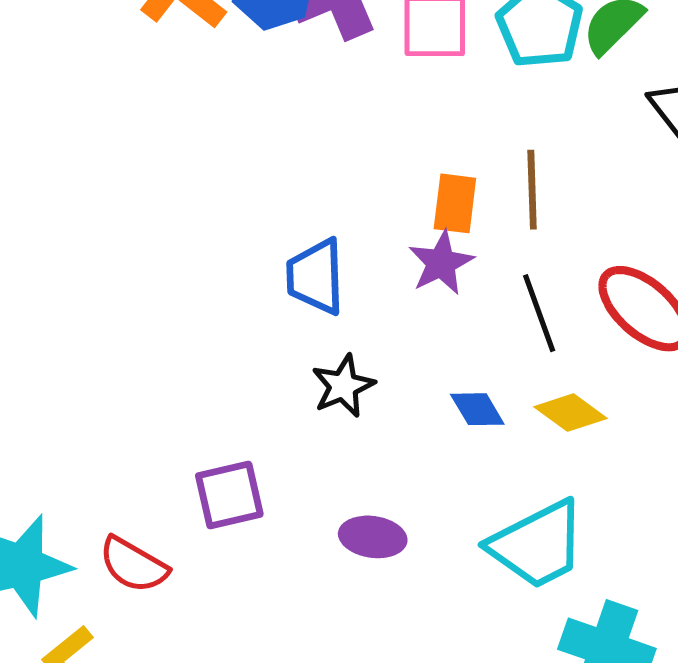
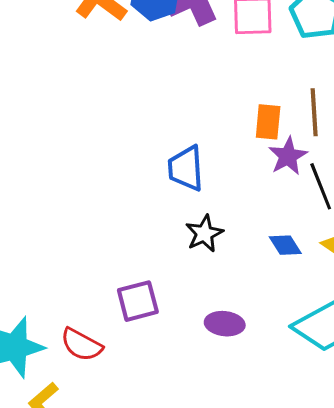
purple star: (441, 263) -> (288, 156), moved

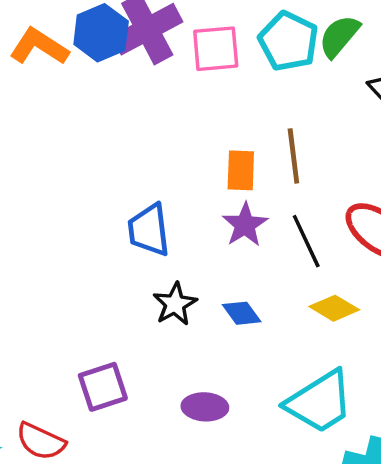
purple star: (288, 156) -> (245, 225), moved
blue diamond: (285, 245) -> (242, 313), moved

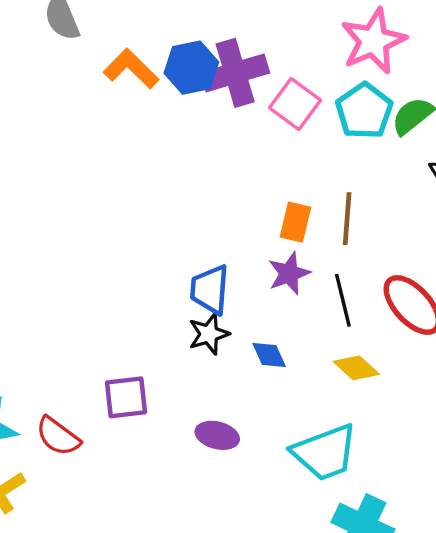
pink square: (216, 49) -> (295, 104), turned 30
blue trapezoid: (149, 230) -> (210, 290), moved

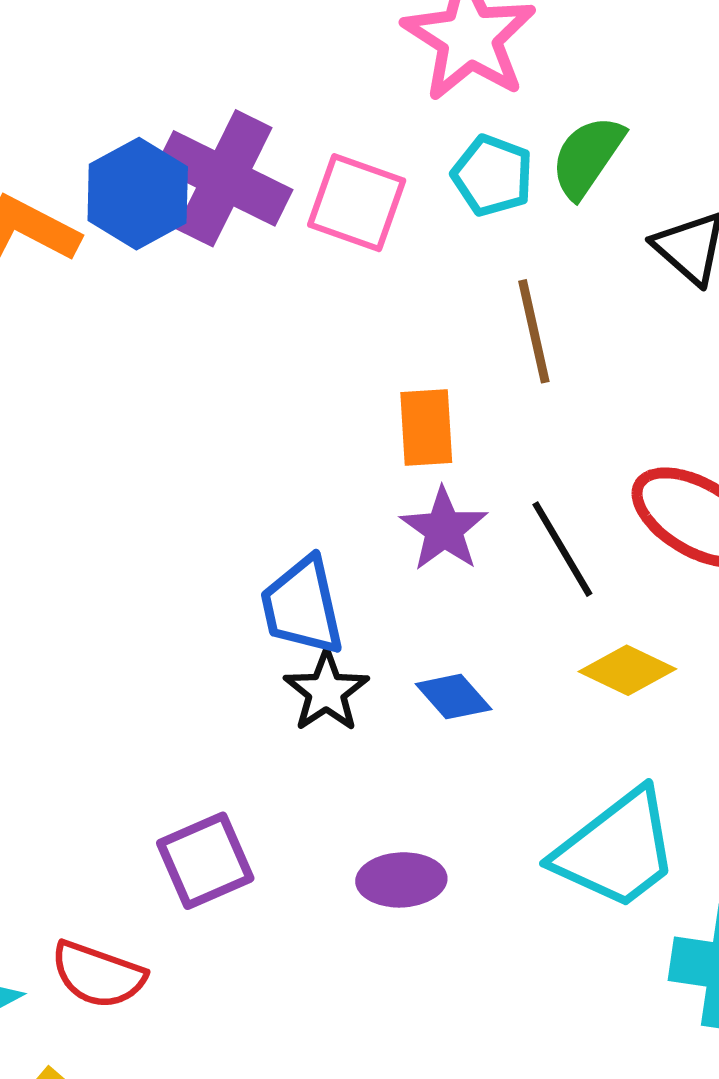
purple cross: (235, 73) -> (224, 178), turned -30
cyan pentagon: (364, 111) -> (492, 175), size x0.7
brown line: (347, 219) -> (534, 331), moved

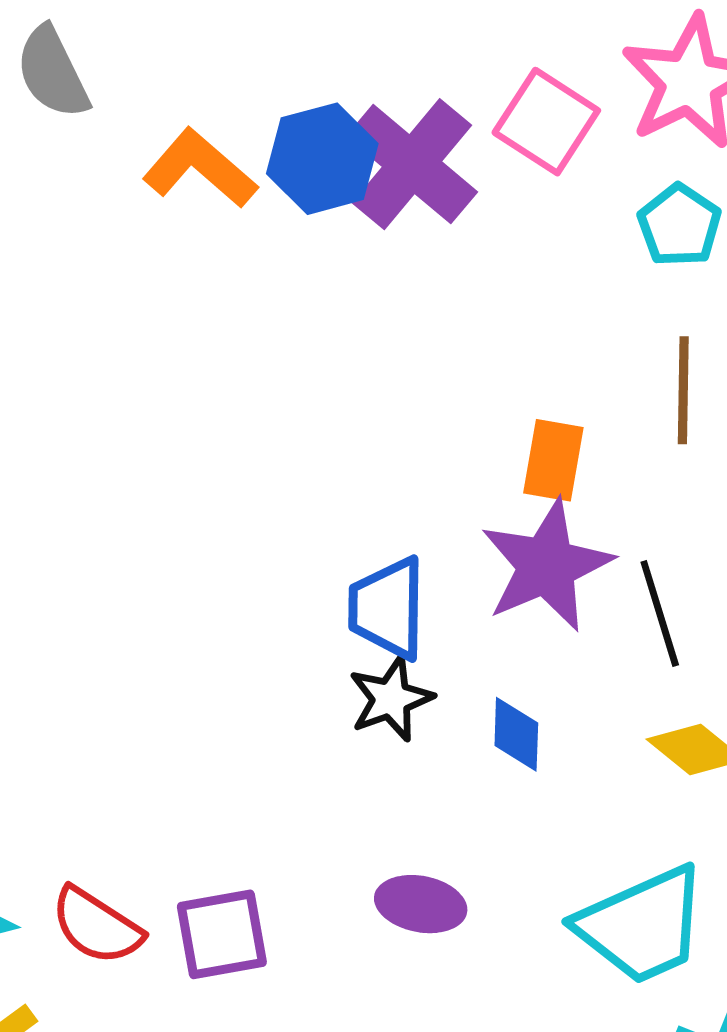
pink square: (357, 203) -> (546, 122), moved
purple star: (444, 529) -> (547, 566), size x1.5
blue diamond: (454, 697) -> (516, 734), turned 30
purple square: (205, 861) -> (222, 934), moved

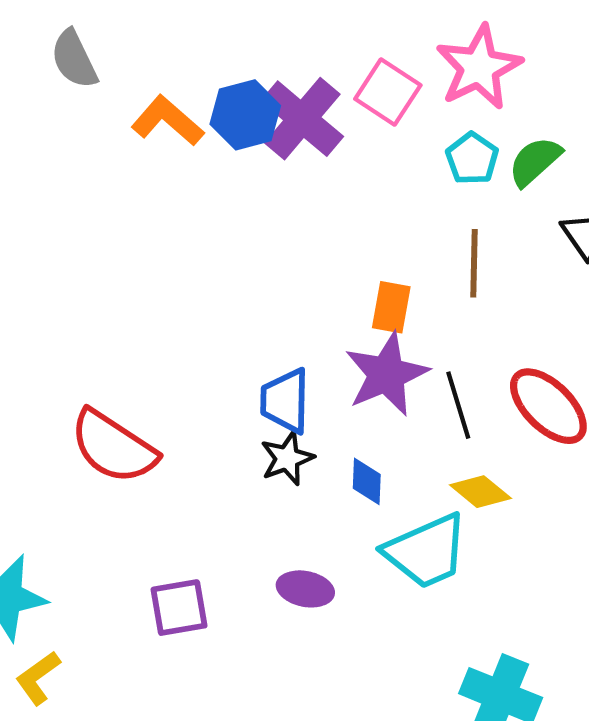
cyan trapezoid: (642, 925) -> (426, 551), moved
red semicircle: (96, 926) -> (113, 447), moved, size x1.5

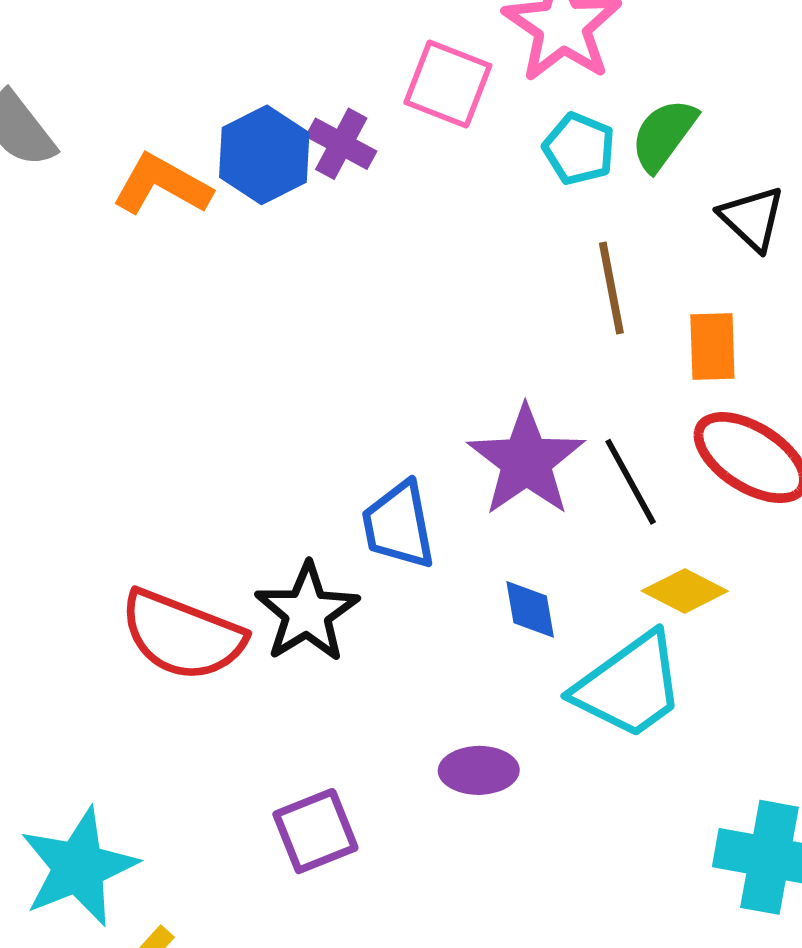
purple cross: (302, 119) -> (341, 144), size x0.6
orange rectangle: (391, 307) -> (712, 347), moved
black star: (287, 458) -> (307, 612), moved, size x1.4

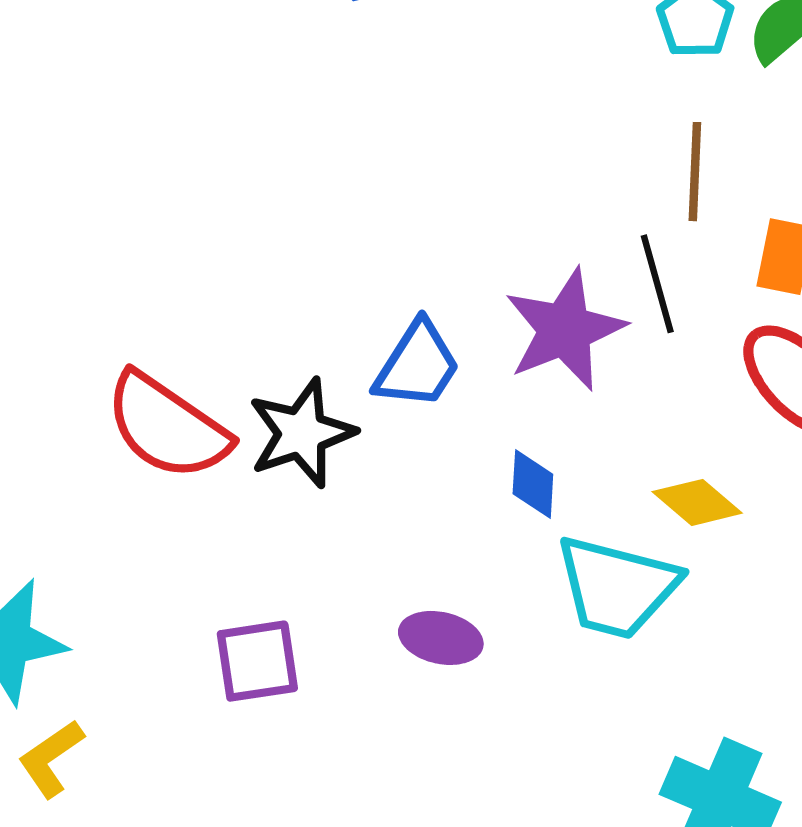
black line: (631, 482) -> (657, 284), moved
blue trapezoid: (399, 525) -> (417, 365), turned -150
cyan trapezoid: (629, 686) -> (617, 587), turned 37

